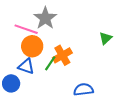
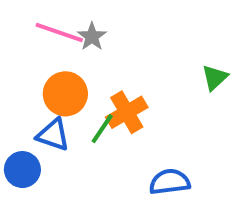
gray star: (45, 18) -> (92, 37), size x0.6
pink line: (26, 29) -> (59, 32), moved

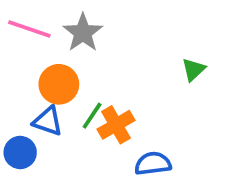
pink line: (59, 32) -> (29, 29), moved
gray star: (92, 37) -> (83, 33), size x1.5
orange cross: (127, 112) -> (116, 125), moved

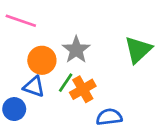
gray star: (83, 33) -> (76, 50), moved
green triangle: (193, 70) -> (138, 50), size x1.6

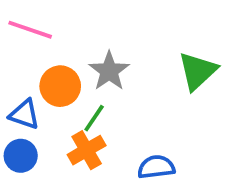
blue triangle: (34, 87) -> (24, 114), moved
orange cross: (83, 89) -> (87, 150), moved

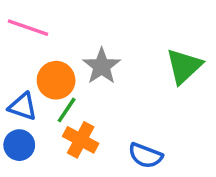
green line: (94, 118) -> (67, 110), moved
orange cross: (87, 150) -> (81, 140), turned -32
blue semicircle: (156, 167) -> (145, 156), turned -152

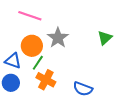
pink line: (28, 28) -> (30, 16), moved
green triangle: (184, 66) -> (105, 38), size x0.7

